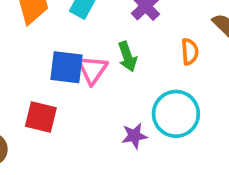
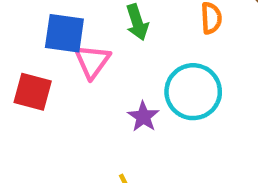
pink triangle: (92, 70) -> (92, 61), moved
purple star: (134, 136) -> (143, 117), turned -30

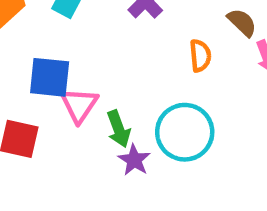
green arrow: (137, 22) -> (119, 129), moved

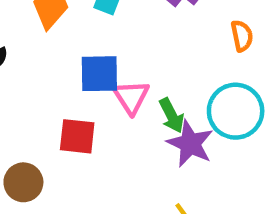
purple star: (134, 160) -> (190, 144), size x1.5

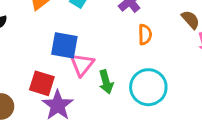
orange semicircle: (242, 36) -> (145, 35), moved
purple star: (190, 144) -> (58, 105), moved

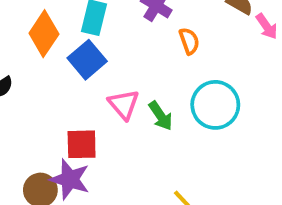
blue square: (64, 45) -> (87, 60), moved, turned -32
purple star: (58, 105) -> (70, 179), moved

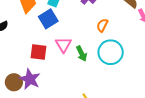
orange semicircle: (189, 41) -> (102, 25), moved, turned -144
red square: (82, 144) -> (39, 52), moved

